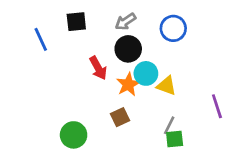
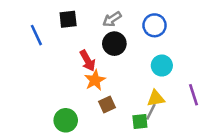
cyan circle: (146, 73) -> (162, 66), moved
orange star: (128, 84) -> (95, 80), moved
yellow triangle: (166, 86) -> (156, 98), moved, turned -30
green square: (175, 139) -> (140, 122), moved

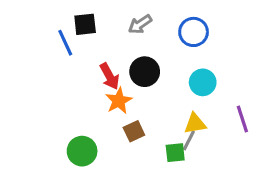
blue line: (36, 35) -> (65, 43), moved
black circle: (114, 44) -> (145, 72), moved

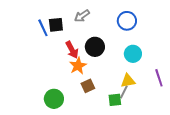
black square: (85, 24) -> (56, 25), moved
gray arrow: (140, 24) -> (82, 16), moved

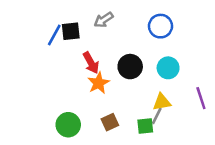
blue line: (43, 28) -> (54, 35), turned 54
black circle: (95, 47) -> (130, 67), moved
brown square: (88, 86) -> (110, 122), moved

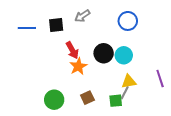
blue line: (54, 35) -> (27, 28), moved, turned 60
cyan circle: (168, 68) -> (124, 55), moved

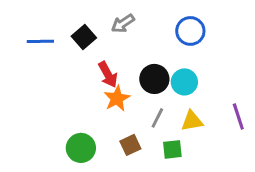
black square: (56, 25) -> (84, 37), turned -35
gray line: (125, 93) -> (157, 118), moved

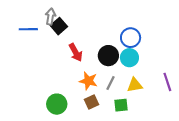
gray arrow: (123, 23) -> (50, 17), moved, turned 133
blue circle: (190, 31) -> (131, 38), moved
orange star: (117, 98) -> (88, 81), moved, turned -30

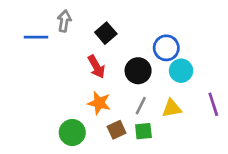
black square: (59, 26) -> (106, 33), moved
cyan circle: (129, 58) -> (181, 71), moved
orange star: (88, 81) -> (99, 103), moved
green square: (121, 105) -> (143, 131), moved

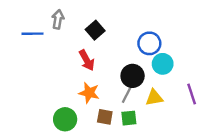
black circle: (138, 71) -> (133, 76), moved
brown square: (117, 130) -> (105, 117), turned 35

